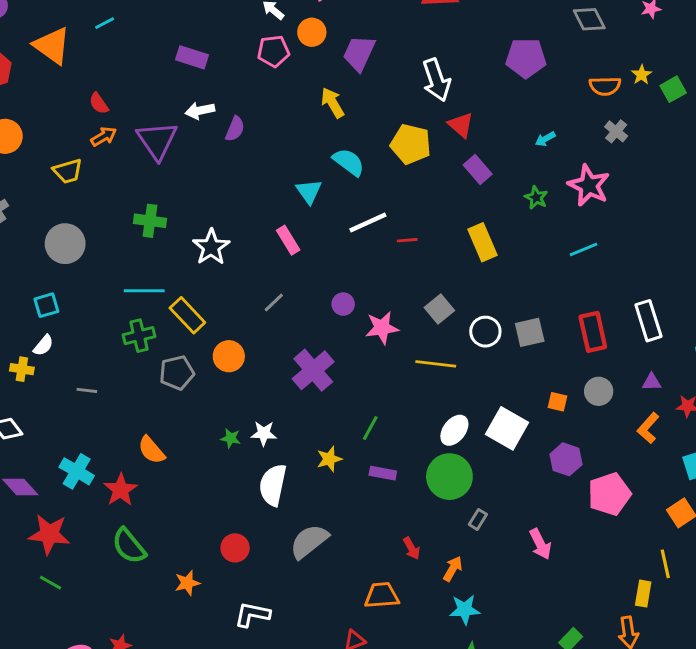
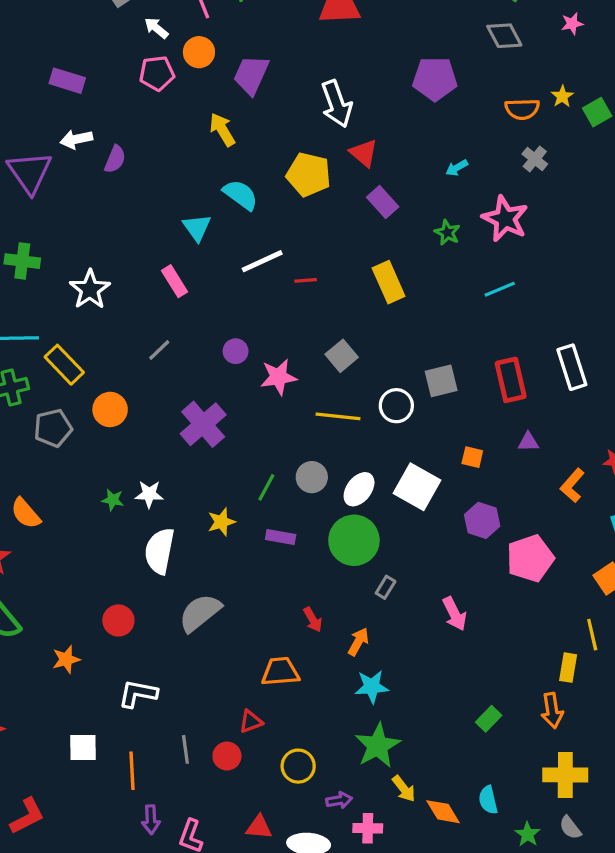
white circle: (485, 332) -> (396, 406), moved
purple triangle: (652, 382) -> (528, 442), moved
gray circle: (599, 391) -> (312, 477), moved

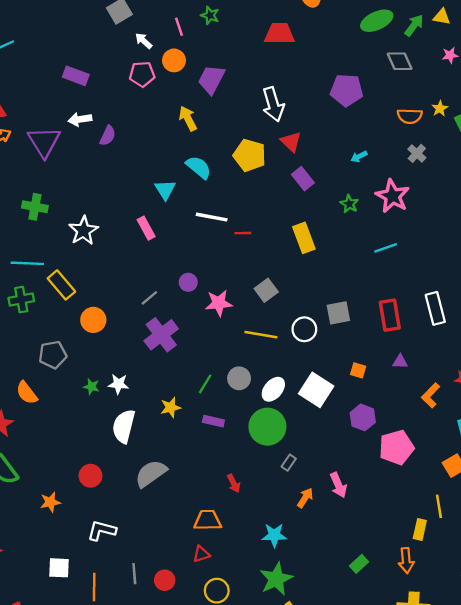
white line: (262, 261) -> (212, 217), turned 32
gray line: (159, 350) -> (149, 298), moved
gray pentagon: (53, 428) -> (53, 355), moved
orange arrow: (358, 642) -> (305, 498), moved
red triangle: (251, 722) -> (201, 554), moved

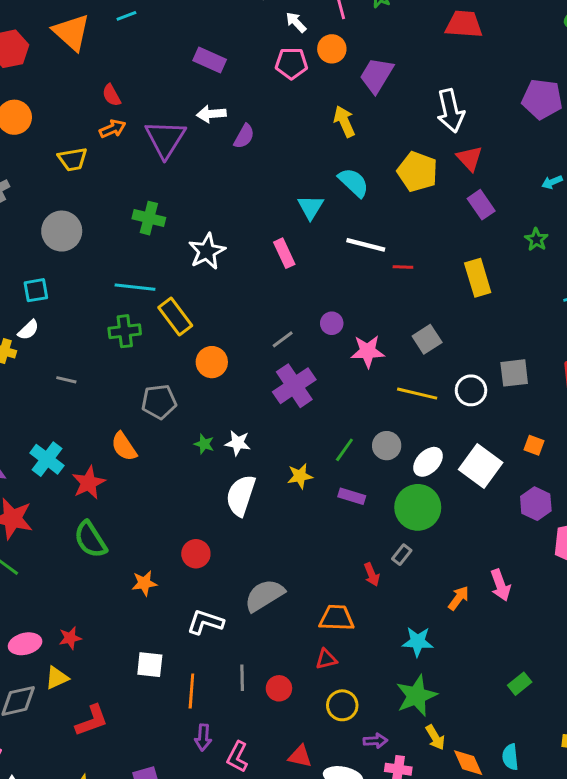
gray rectangle: (289, 463) -> (402, 555), moved
gray semicircle: (151, 473) -> (264, 595), moved

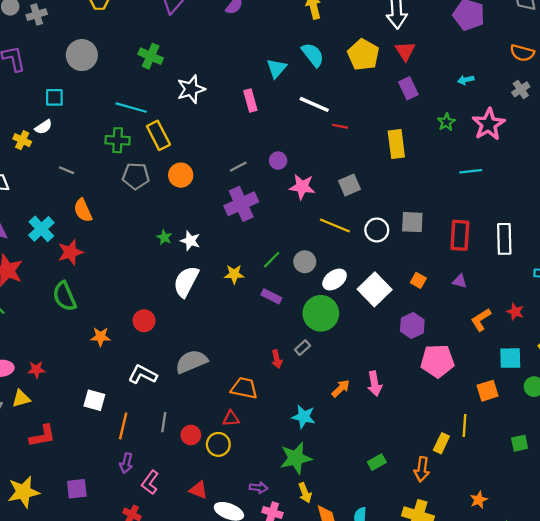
gray pentagon: (159, 402) -> (136, 176), moved
orange semicircle: (124, 447) -> (83, 210), moved
yellow circle: (342, 705) -> (218, 444), moved

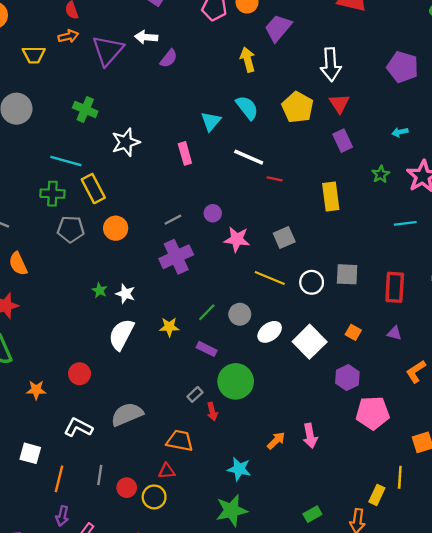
green circle: (321, 313) -> (236, 381), moved
gray rectangle: (302, 348) -> (195, 394), moved

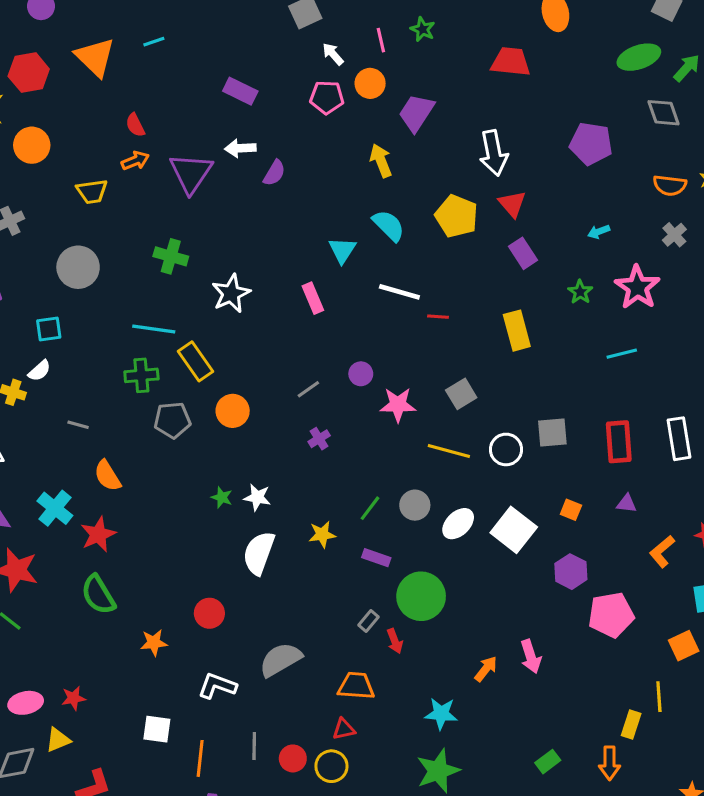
purple cross: (176, 257) -> (319, 439), size x0.5

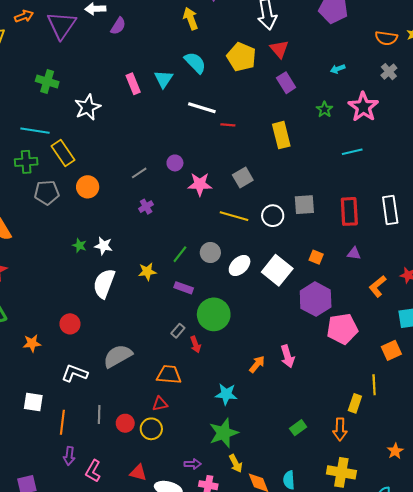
pink rectangle: (313, 298) -> (133, 84), moved
purple hexagon: (571, 572) -> (316, 299), size x1.4

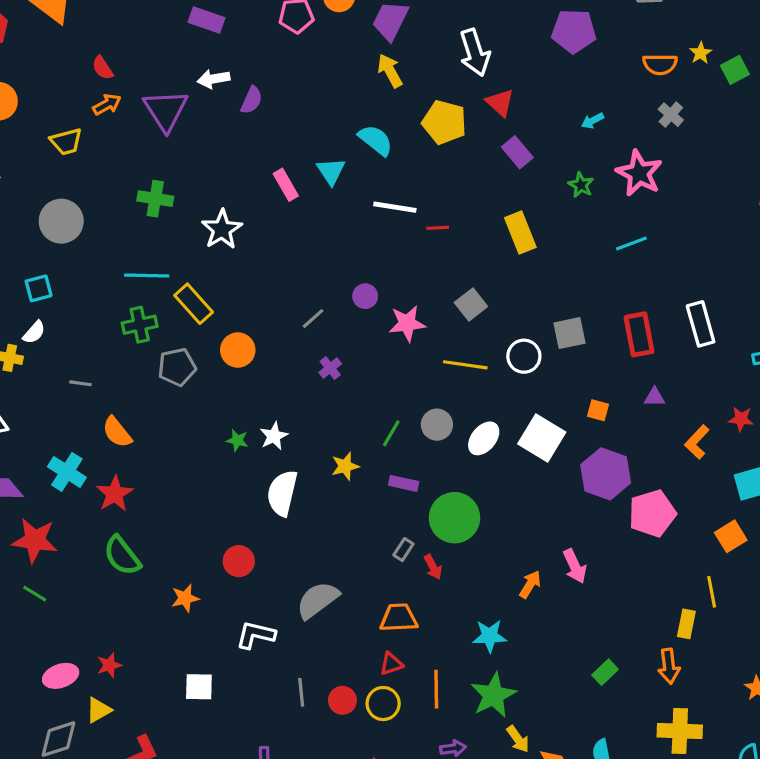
yellow arrow: (191, 19) -> (390, 71), moved
white star: (104, 246) -> (274, 436), turned -30
orange line: (62, 422) -> (436, 689), moved

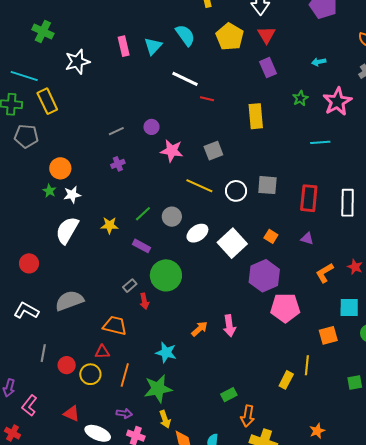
orange circle: (238, 350) -> (60, 168), moved
orange arrow: (669, 666) -> (248, 416), moved

